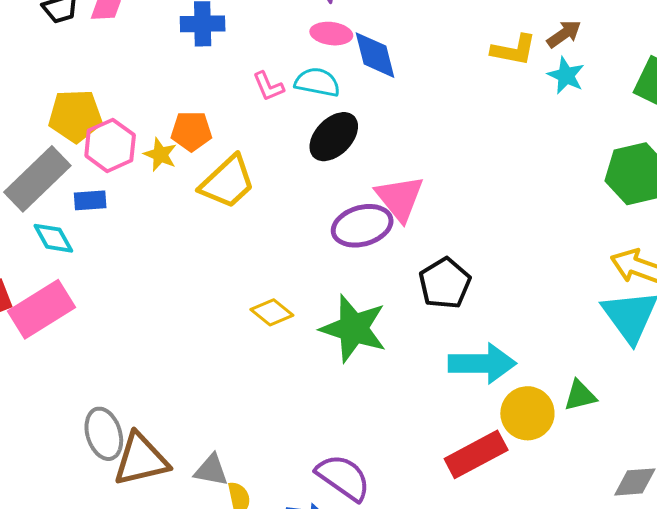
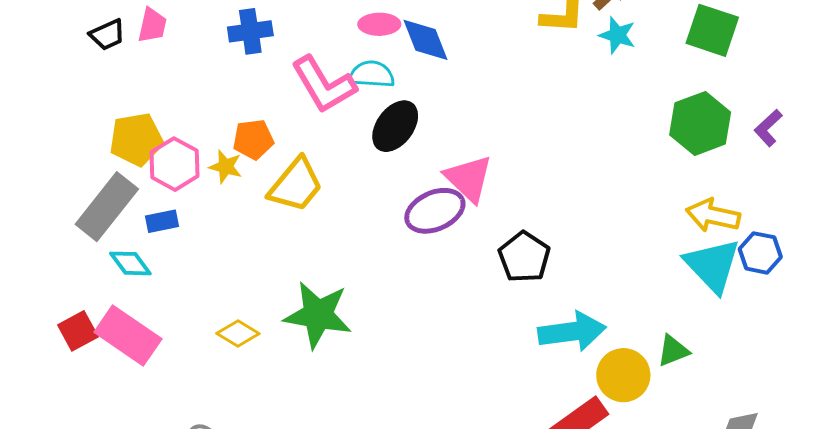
pink L-shape: (268, 86) -> (324, 85), size x2.0
pink rectangle: (42, 309) -> (128, 335), turned 74
yellow diamond: (272, 312) -> (238, 334), moved
green star: (354, 328) -> (318, 315), moved

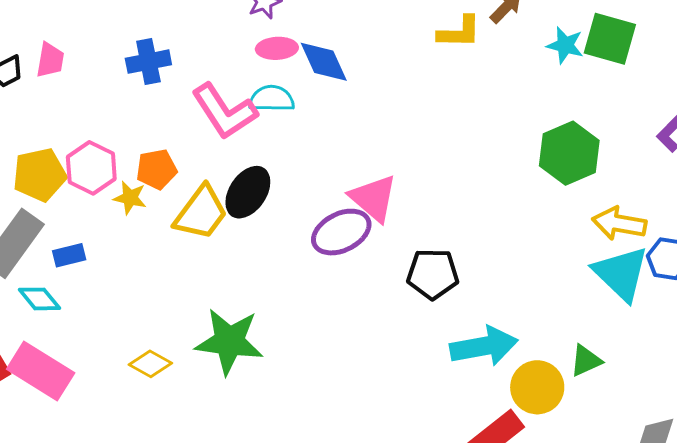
cyan star: (617, 35) -> (565, 45), moved
green hexagon: (700, 123) -> (569, 153), moved
black ellipse: (395, 126) -> (248, 192), moved
pink hexagon: (174, 164) -> (91, 168), moved
black pentagon: (524, 257) -> (433, 274), turned -30

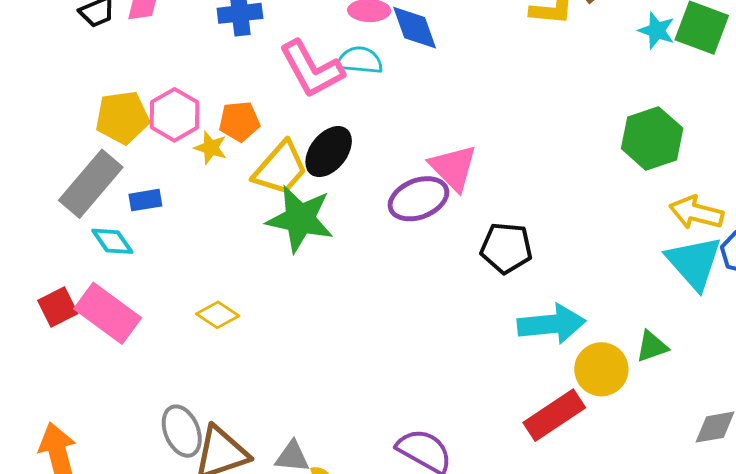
green star: (229, 341) -> (300, 219), moved

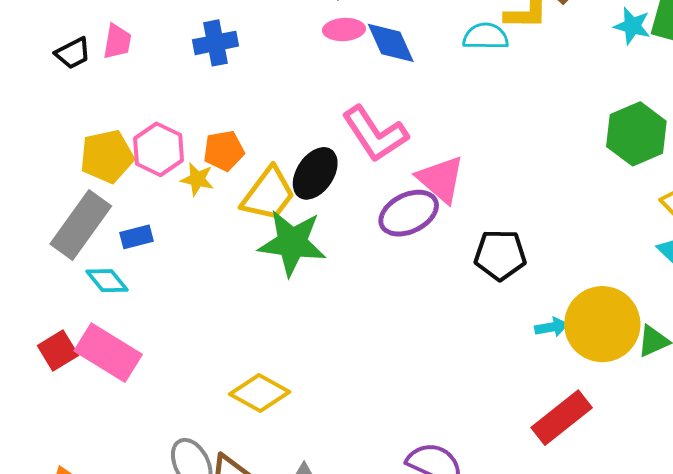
cyan semicircle: (360, 60) -> (486, 36), moved
pink L-shape: (312, 69) -> (375, 134), moved
yellow diamond: (218, 315) -> (260, 393), moved, size x1.4
cyan arrow: (551, 324) -> (551, 327), size x0.5
yellow circle: (601, 369) -> (602, 324), moved, size x1.4

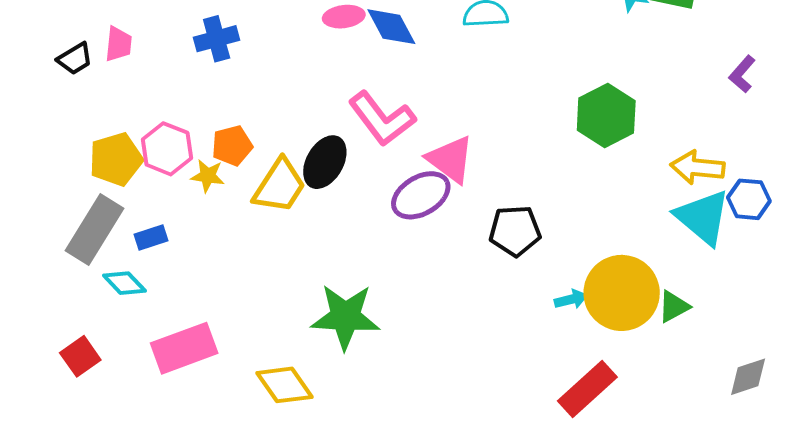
green hexagon: (636, 134) -> (606, 115), moved
green star: (292, 243) -> (345, 317), moved
pink rectangle: (108, 353) -> (184, 348), moved, turned -48
yellow diamond: (260, 393) -> (284, 385), turned 30

